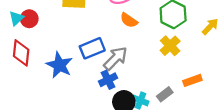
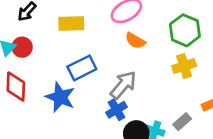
yellow cross: (170, 46) -> (184, 66), turned 30
blue rectangle: (92, 48) -> (82, 68), moved

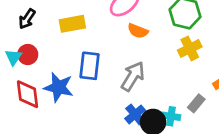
blue rectangle: (82, 68) -> (90, 66), turned -48
blue star: (60, 97) -> (59, 87), moved
blue cross: (116, 110) -> (135, 114), moved

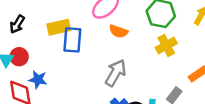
blue rectangle: (90, 66) -> (72, 40), moved
blue star: (59, 87) -> (38, 80), moved, size x0.7

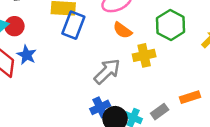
yellow cross: (166, 46) -> (144, 55), moved

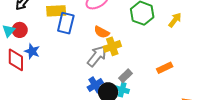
orange semicircle: (122, 30) -> (102, 32), moved
yellow cross: (144, 55) -> (112, 46), moved
gray rectangle: (160, 112) -> (125, 76), moved

